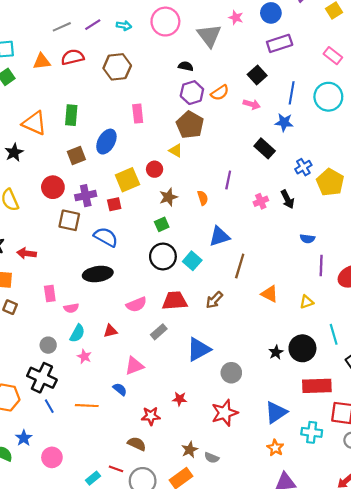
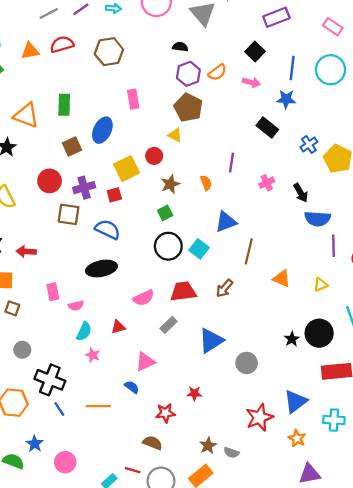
black arrow: (287, 199) -> (301, 193), moved
blue semicircle: (307, 239) -> (318, 219), size x1.6
gray circle: (48, 345) -> (22, 350), moved
red star: (225, 413) -> (259, 417), moved

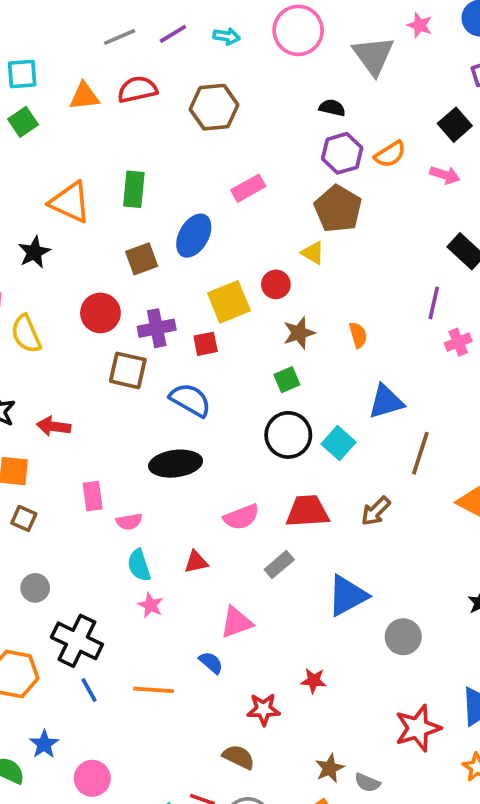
pink rectangle: (133, 99) -> (248, 188), turned 66
purple line: (231, 163) -> (434, 303), moved
cyan semicircle: (84, 332) -> (139, 565), turned 132

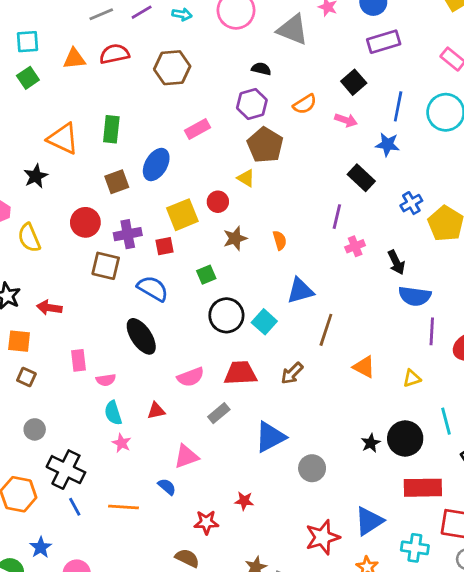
gray triangle: (373, 56) -> (293, 30), turned -32
purple hexagon: (342, 153) -> (252, 104), moved
green square: (287, 380) -> (206, 275), moved
black ellipse: (176, 464) -> (141, 336), turned 63

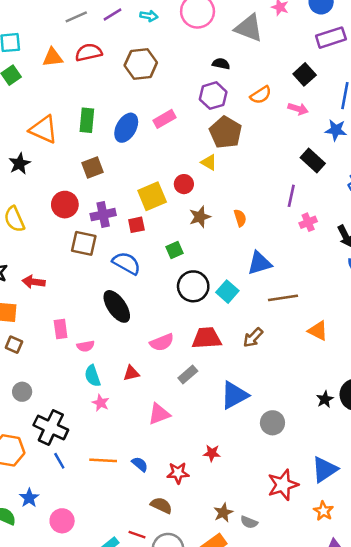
blue ellipse: (156, 165) -> (126, 128), moved
brown line: (326, 330) -> (283, 298), turned 64
blue semicircle: (167, 487) -> (140, 464), moved

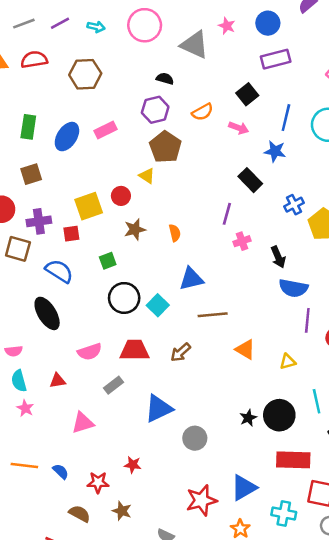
brown star: (223, 513) -> (122, 511), moved, turned -30

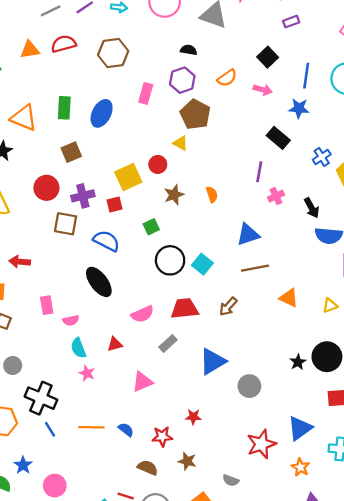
purple rectangle: (276, 59) -> (291, 22), size x0.6
pink rectangle: (106, 130) -> (146, 93), moved, turned -42
blue triangle: (191, 279) -> (248, 235), moved

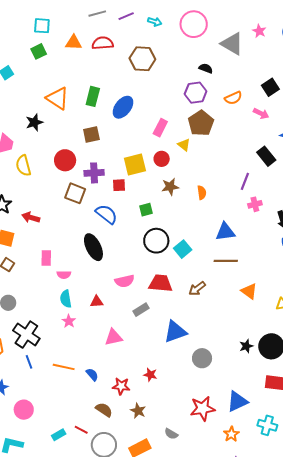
pink rectangle: (146, 93) -> (160, 128), moved

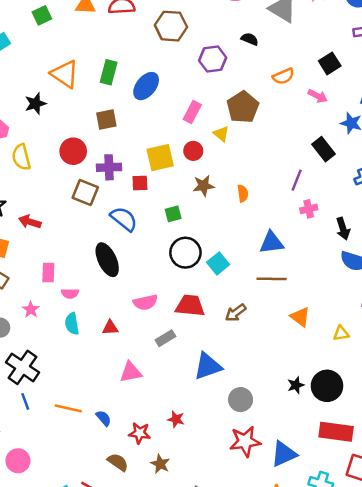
purple hexagon: (196, 93) -> (213, 59), moved
pink star: (69, 321) -> (31, 309), moved
red star: (203, 408) -> (245, 441), moved

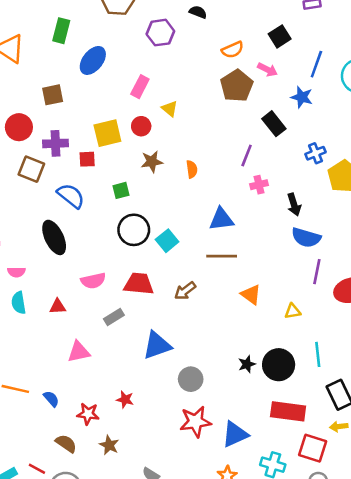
green rectangle: (109, 72) -> (61, 31), moved
brown pentagon: (243, 107) -> (237, 86), moved

